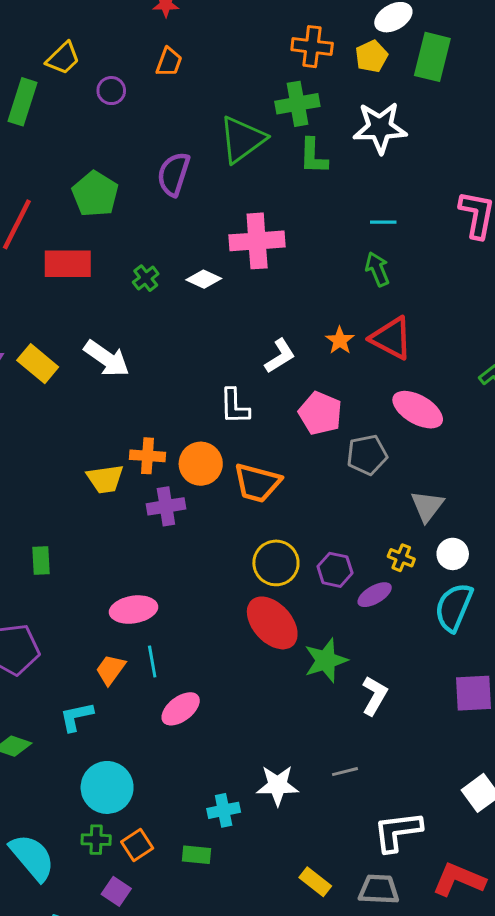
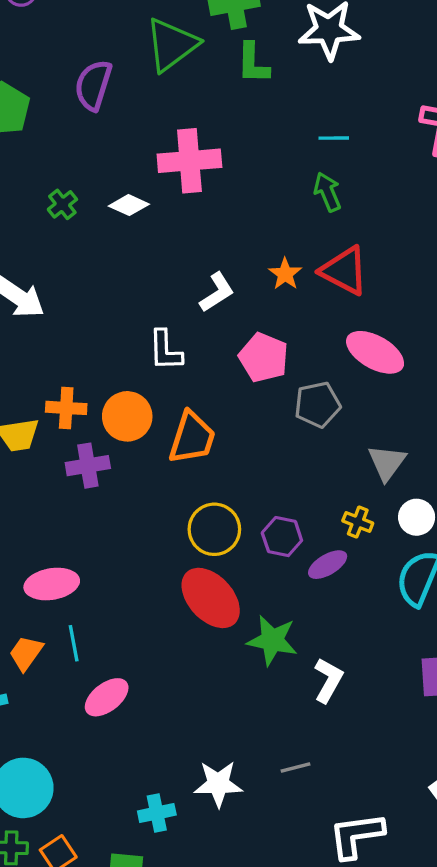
orange trapezoid: (257, 483) -> (192, 438), turned -87
green star: (326, 660) -> (272, 640), turned 30

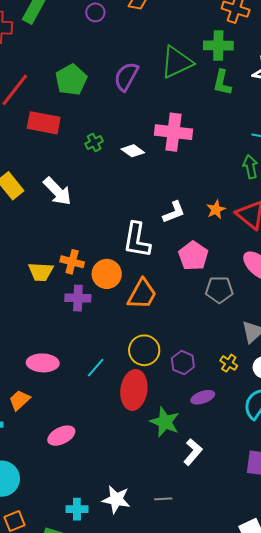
white L-shape: (165, 350) -> (137, 240), size x1.4
purple ellipse: (328, 565) -> (203, 397), moved
red ellipse: (211, 598) -> (134, 390), turned 39
cyan line: (74, 643) -> (96, 368), moved, turned 40

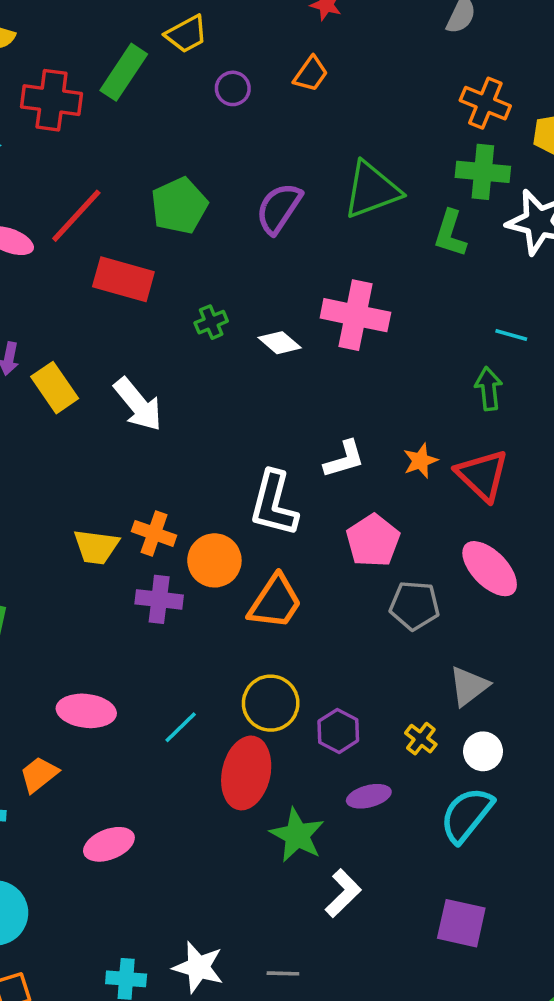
green cross: (218, 46) -> (483, 172), moved

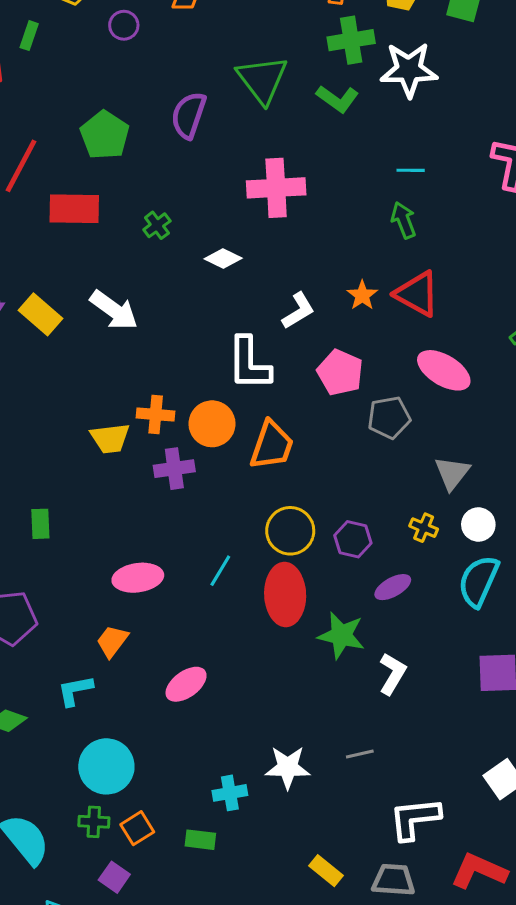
green rectangle: (124, 72) -> (29, 36), size x0.6
green triangle: (372, 190) -> (262, 80), turned -32
green L-shape: (450, 233) -> (337, 99), turned -57
white diamond: (280, 343) -> (223, 258), moved

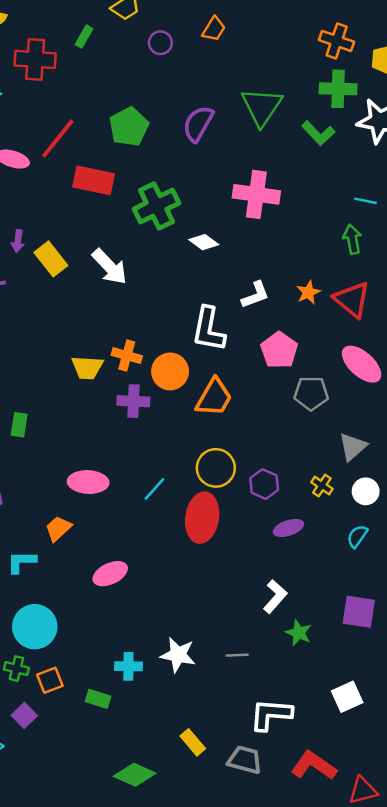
green cross: (157, 225) -> (156, 206), size x2.0
cyan semicircle: (479, 581) -> (357, 536), size x0.6
green star: (341, 635) -> (299, 633), moved, size x0.7

